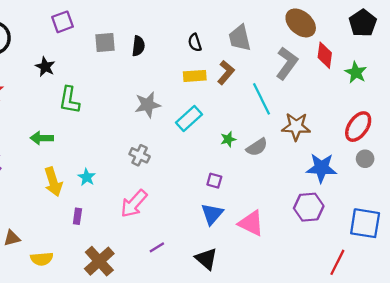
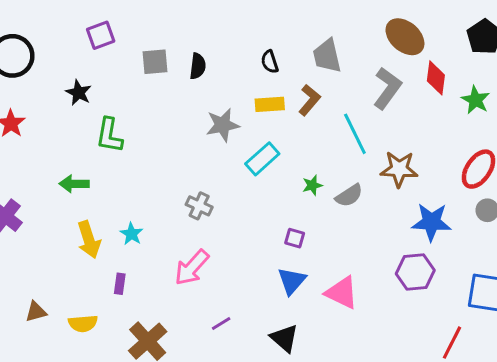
gray star: (148, 105) -> (223, 125), moved
yellow semicircle: (42, 259) -> (83, 323), moved

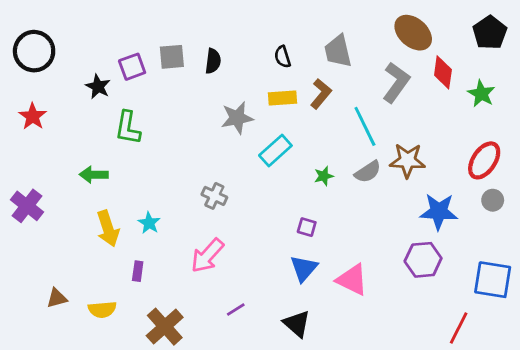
purple square: (101, 35) -> (132, 67), moved
gray semicircle: (349, 196) -> (368, 172), moved

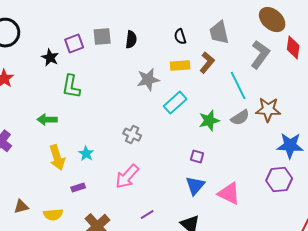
green star: (324, 176) -> (209, 121), size x1.5
purple rectangle: (138, 271) -> (78, 188), turned 64

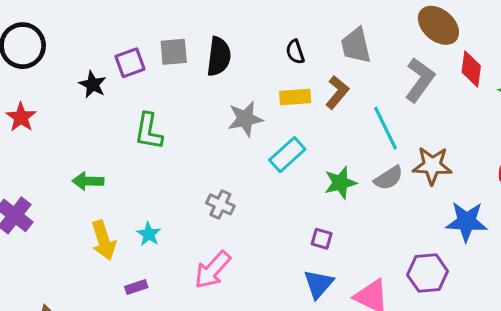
black semicircle: (131, 40) -> (219, 56), size x1.4
green L-shape: (71, 87) -> (149, 131), moved
purple hexagon: (279, 180) -> (428, 273), moved

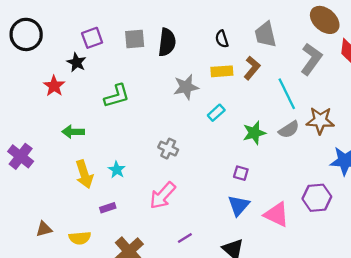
purple square: (130, 63) -> (92, 38), moved
red star: (21, 117) -> (54, 86), moved
green L-shape: (149, 131) -> (117, 96), turned -116
cyan rectangle: (287, 155) -> (216, 113), size x0.7

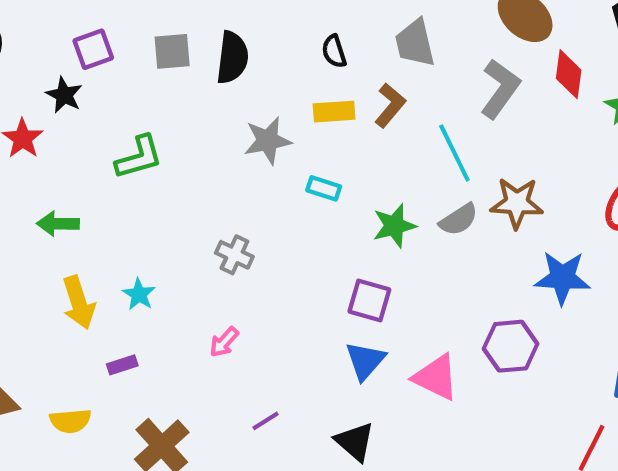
cyan rectangle: (216, 113) -> (324, 188), turned 60
purple square: (241, 173) -> (369, 300), size x1.5
pink arrow: (163, 195) -> (224, 342), size x0.6

